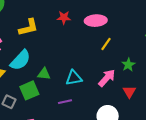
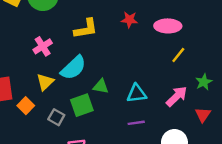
purple line: (65, 102) -> (136, 123), moved

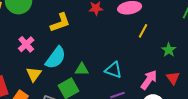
cyan triangle: (137, 94) -> (113, 70), turned 36
pink arrow: (177, 96) -> (149, 80), moved

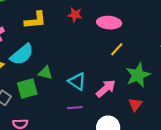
green star: (169, 50) -> (138, 75), size x1.6
pink arrow: (149, 80) -> (106, 88), moved

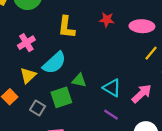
yellow L-shape: (35, 20) -> (66, 27), turned 105
purple line: (75, 108) -> (111, 115), turned 40

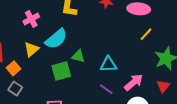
cyan triangle: (112, 88) -> (108, 64), turned -36
pink arrow: (142, 94) -> (134, 82), moved
gray square: (38, 108) -> (15, 88), moved

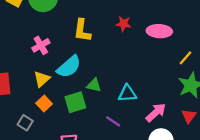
yellow line: (146, 34) -> (186, 58), moved
orange square: (14, 68) -> (44, 104), moved
purple line: (106, 89) -> (113, 121), moved

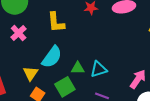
pink cross: (41, 45) -> (19, 33), moved
cyan triangle: (127, 93) -> (99, 69), moved

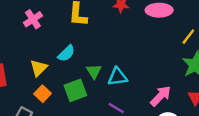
cyan semicircle: (52, 57) -> (66, 53), size x0.7
green triangle: (78, 68) -> (94, 71), turned 48

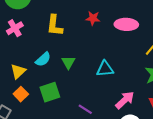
green triangle: (94, 71) -> (68, 62), moved
cyan triangle: (118, 77) -> (105, 69), moved

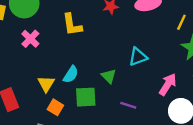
cyan semicircle: (43, 59) -> (71, 74), moved
green triangle: (68, 62) -> (109, 76), moved
green square: (50, 92) -> (86, 97), turned 30

